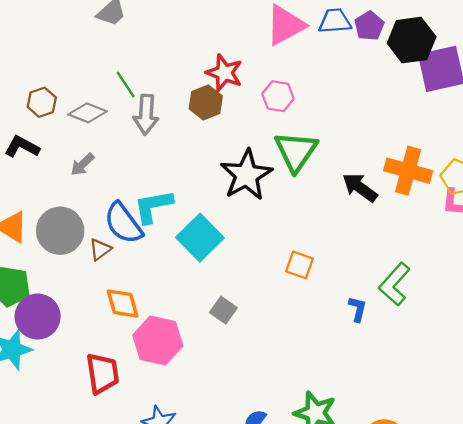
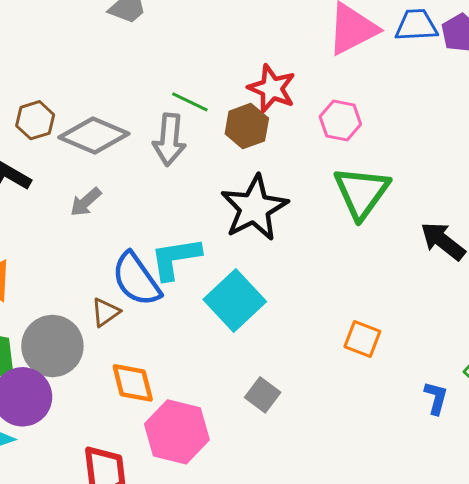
green line: (126, 85) -> (190, 102), moved, turned -32
gray diamond: (88, 113) -> (94, 136), size x1.4
black star: (246, 175) -> (254, 208), moved
gray circle: (60, 231) -> (52, 346), moved

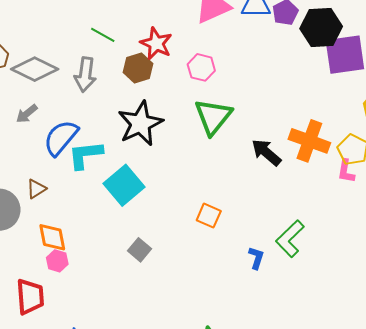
green line: (190, 102) -> (103, 35), moved
blue semicircle: (136, 279) -> (61, 138), moved, turned 72
pink hexagon: (177, 432) -> (57, 261), moved, size x0.5

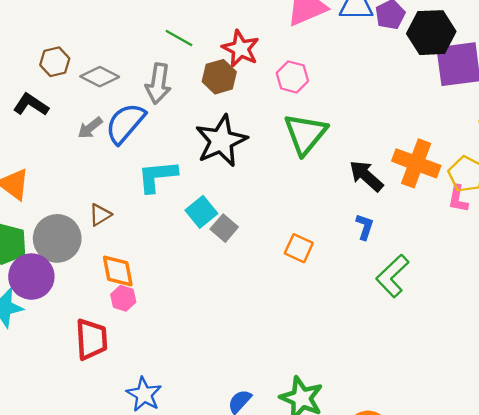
gray diamond: (35, 69) -> (100, 77), size x0.7
blue semicircle: (61, 138) -> (125, 123), moved
cyan square: (124, 185) -> (201, 212), size x0.7
gray square: (139, 250) -> (224, 228), moved
blue L-shape: (256, 258) -> (365, 227), moved

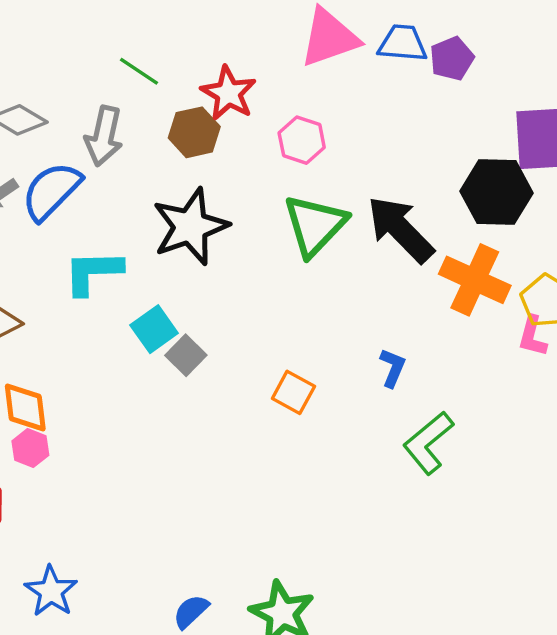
black hexagon: (431, 33) -> (497, 192), moved
black arrow: (366, 176) -> (400, 229), moved, size x1.4

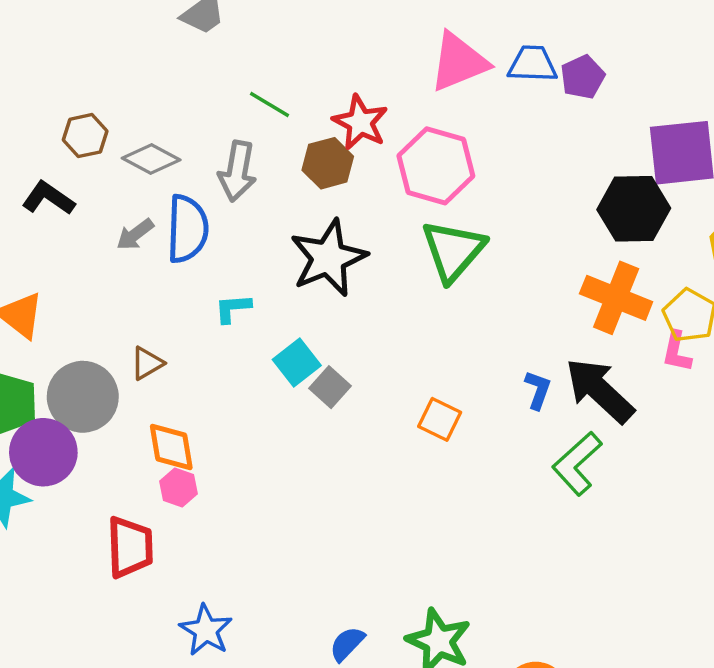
pink hexagon: (302, 140) -> (436, 166), size x1.6
blue semicircle: (51, 191) -> (187, 229), turned 140
black arrow: (400, 229) -> (600, 391), moved
cyan L-shape: (93, 272) -> (233, 308), size x0.6

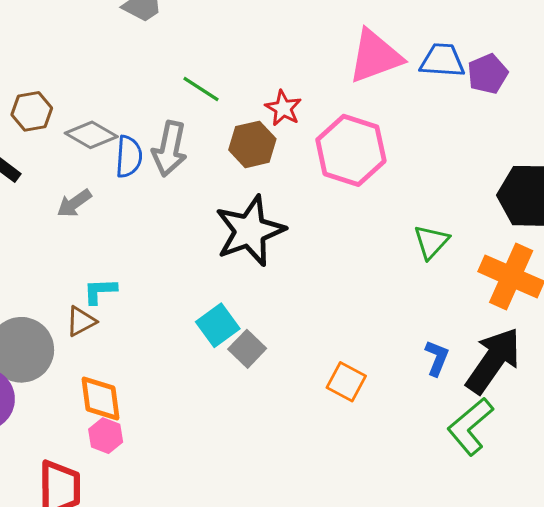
red star: (360, 122) -> (283, 108), size x0.7
blue semicircle: (187, 229) -> (129, 157), moved, size x0.7
green triangle: (453, 251) -> (431, 242), moved, size x0.6
cyan L-shape: (233, 308) -> (100, 291), moved
black arrow: (600, 391) -> (493, 361), turned 80

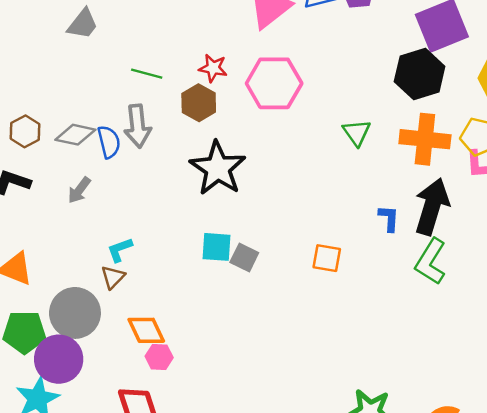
cyan square: (218, 325) -> (217, 247), turned -32

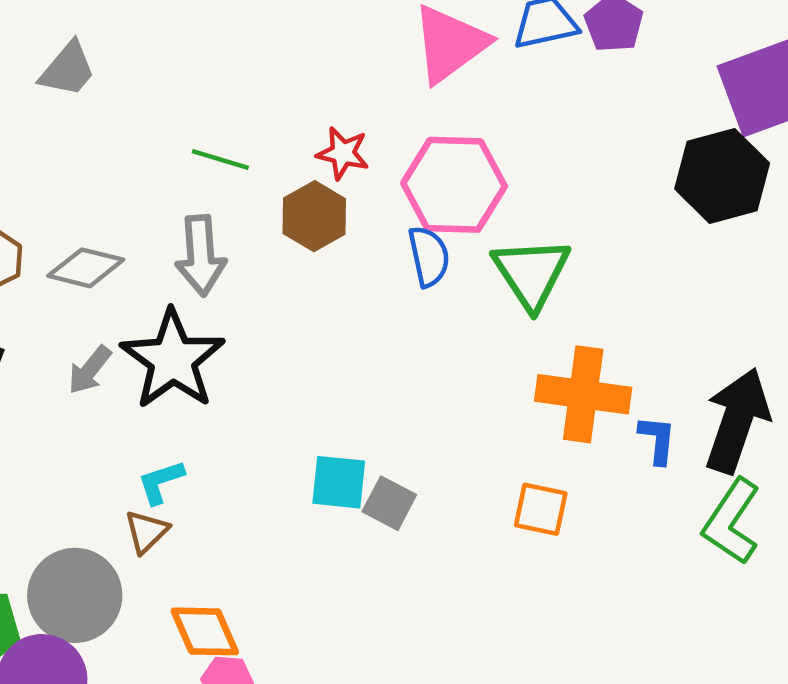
gray trapezoid: (83, 24) -> (68, 69), moved
green triangle: (357, 133) -> (531, 273), moved, size x1.5
orange cross: (425, 139) -> (583, 394), moved
blue semicircle: (109, 142) -> (429, 256), moved
black star: (218, 168) -> (173, 359), moved

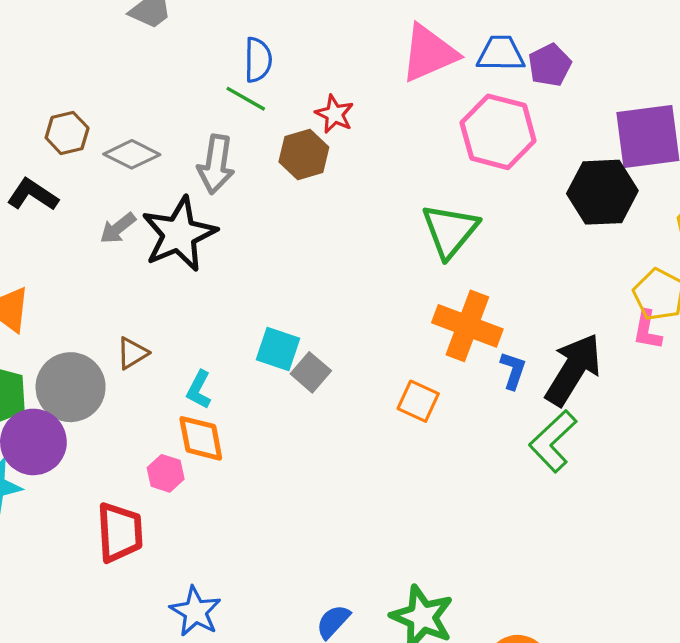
pink hexagon: (454, 185) -> (498, 132), moved
blue semicircle: (429, 256) -> (258, 60), moved
cyan L-shape: (161, 482) -> (199, 390), moved, turned -57
orange diamond: (205, 631) -> (201, 438), moved

